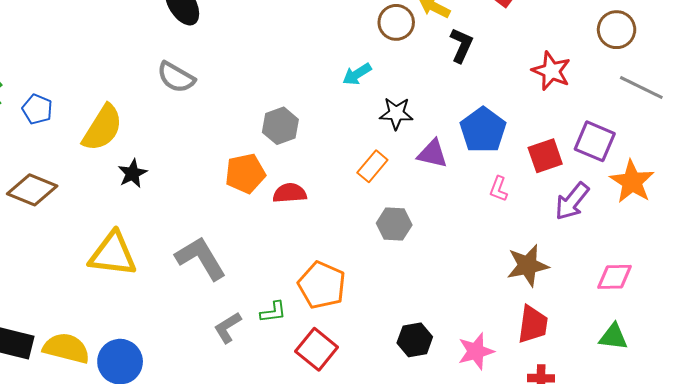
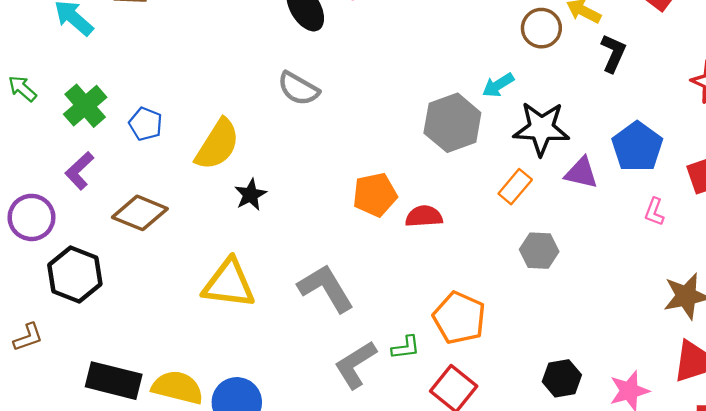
black star: (396, 113) -> (541, 128), size x1.5
gray hexagon: (280, 126) -> (452, 123), moved, size x1.4
gray L-shape: (228, 328) -> (355, 365), size x1.4

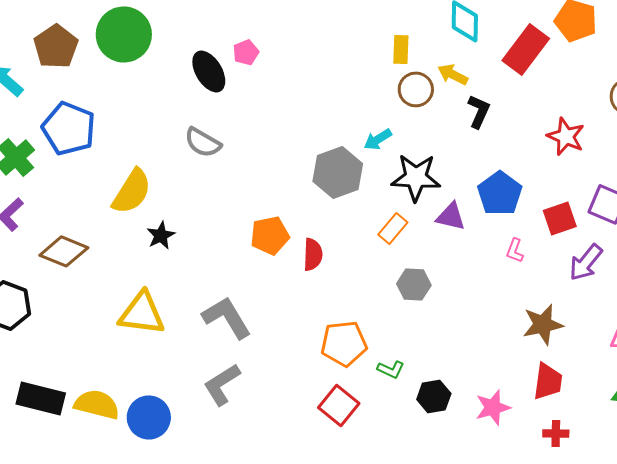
blue pentagon: (146, 124) -> (69, 128), moved, size x1.8
red semicircle: (424, 216) -> (313, 254), turned 96
orange pentagon: (459, 318) -> (344, 343), turned -30
green L-shape: (406, 348) -> (391, 369), moved, turned 32
gray L-shape: (355, 365) -> (222, 384), moved

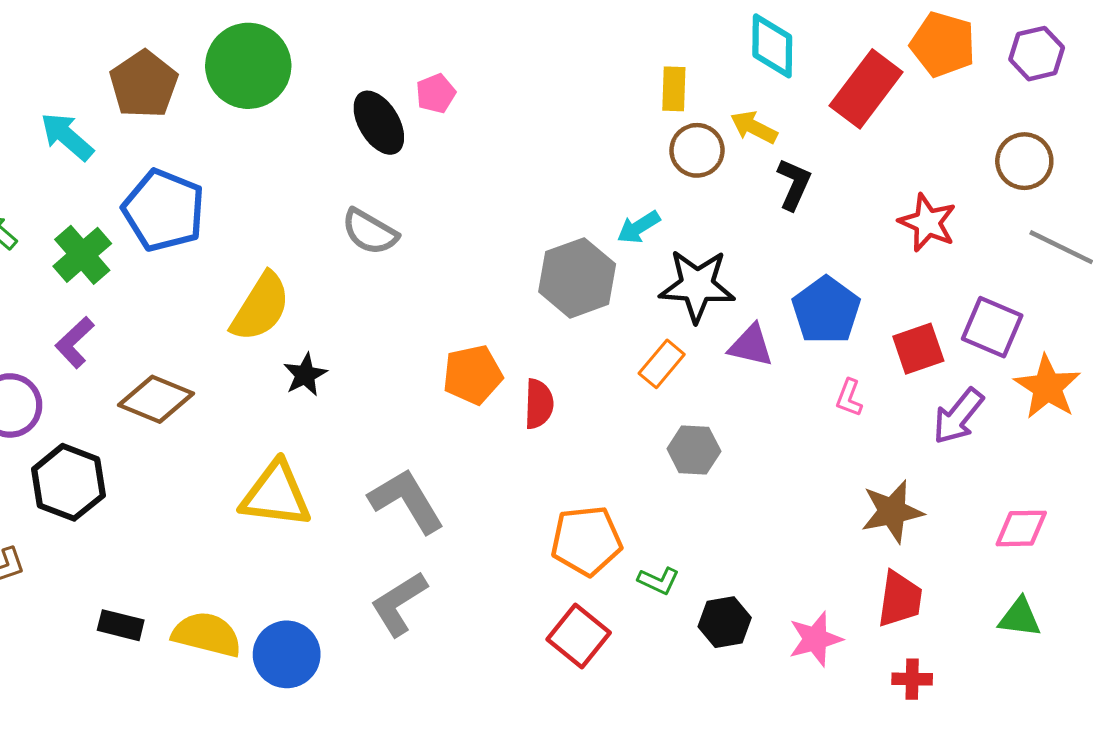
black rectangle: (41, 398) -> (121, 625), size x0.6

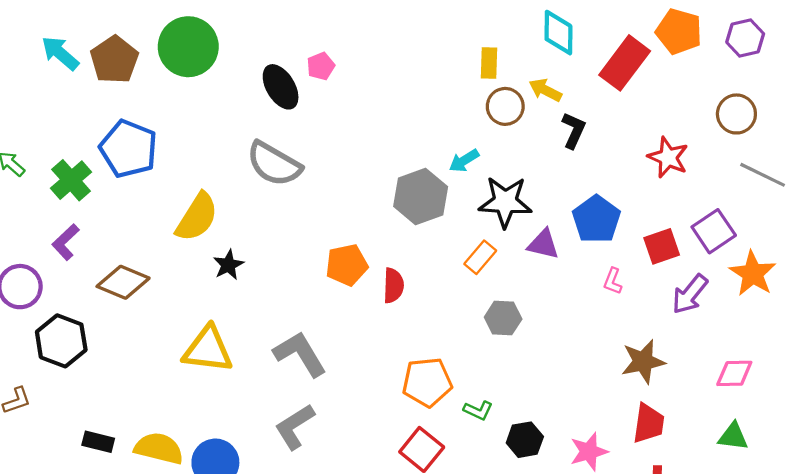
cyan arrow: (67, 137) -> (60, 53), moved
gray semicircle: (370, 232) -> (274, 164), size x1.4
purple square: (992, 327) -> (714, 231), turned 33

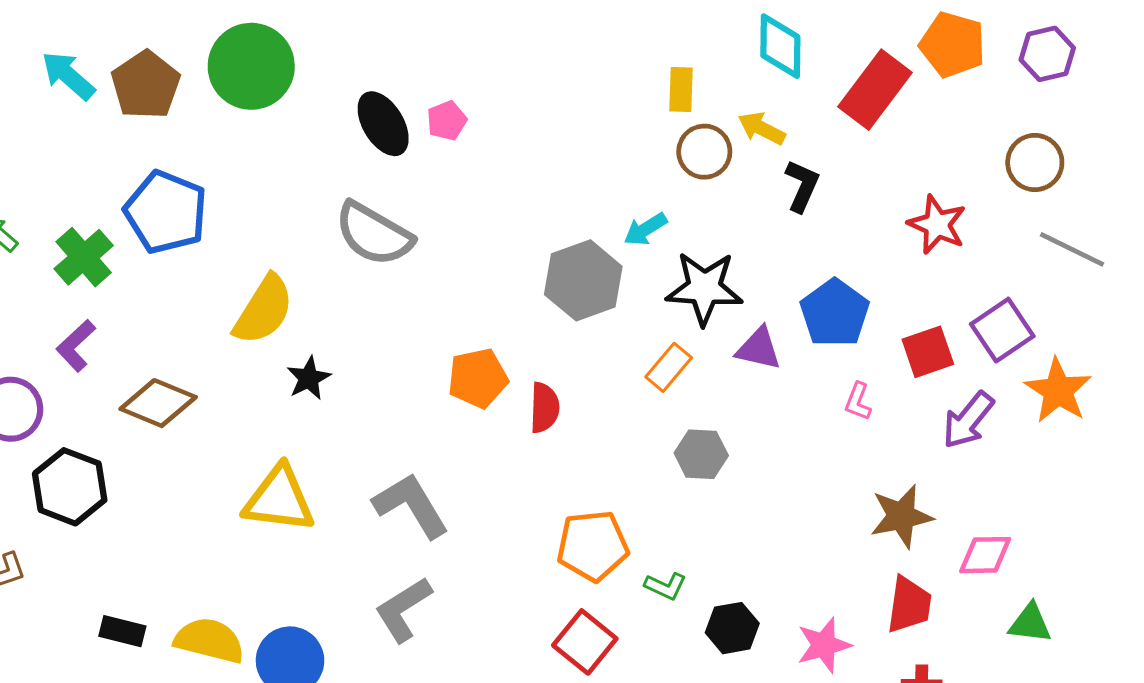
pink pentagon: (321, 66) -> (447, 121), moved
pink diamond: (734, 373) -> (985, 555), moved

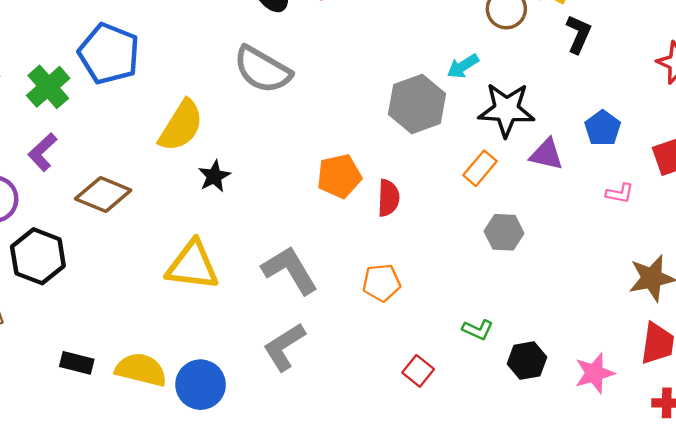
blue pentagon: (835, 313) -> (603, 128), size x0.7
pink L-shape: (858, 401) -> (620, 193), turned -100
orange pentagon: (593, 546) -> (382, 283), moved, size x0.7
red square: (585, 642) -> (418, 371), size x0.7

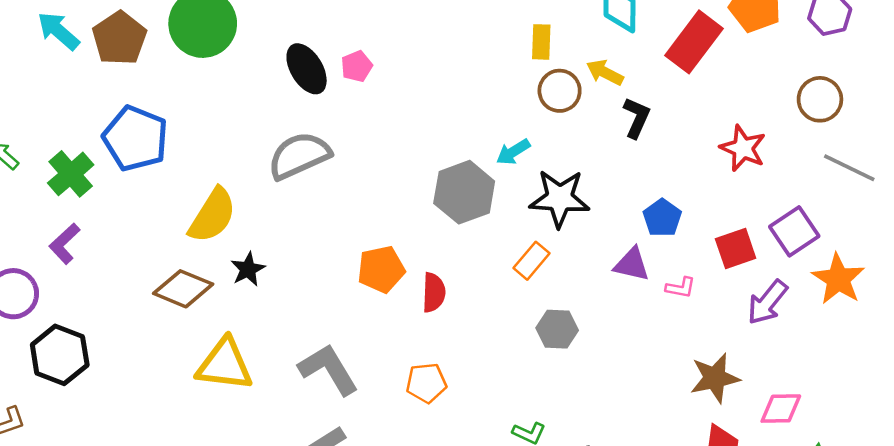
gray semicircle: (262, 70) -> (299, 156), turned 126
purple triangle: (546, 154) -> (632, 264), moved
brown diamond: (103, 194) -> (183, 289), moved

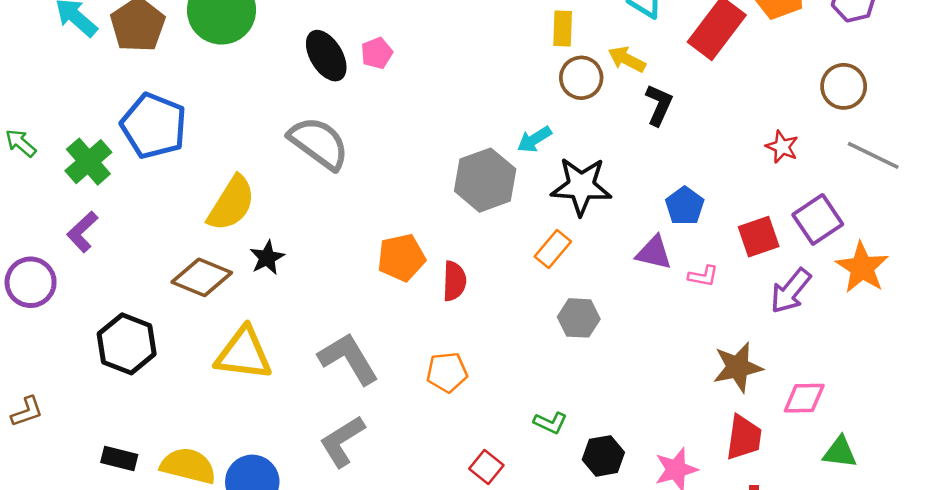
red star: (743, 148) -> (782, 147), moved, size x0.7
gray semicircle: (299, 156) -> (319, 143), turned 60
black hexagon: (60, 355) -> (127, 344), moved

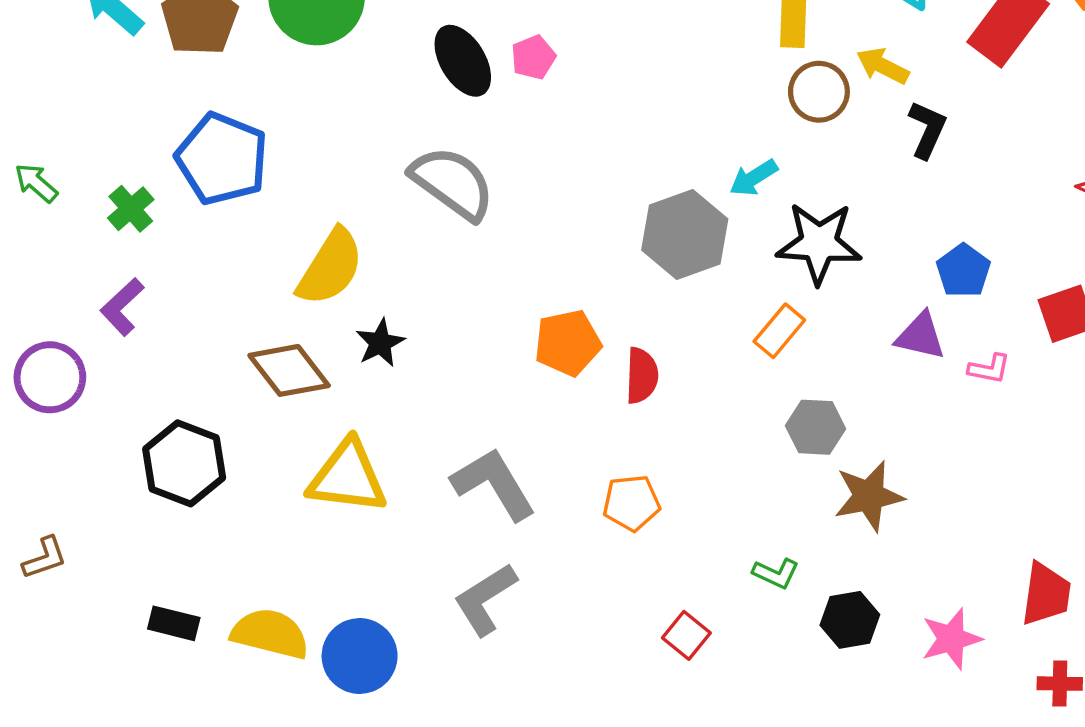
green cross: (88, 162) -> (131, 209), size x0.7
brown diamond: (202, 277) -> (289, 370), turned 30
brown star: (738, 367) -> (869, 496), moved

